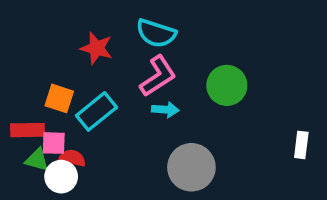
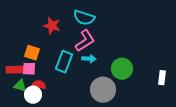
green circle: (227, 85) -> (122, 69), moved
cyan rectangle: (96, 111) -> (64, 62), moved, turned -30
pink square: (54, 143) -> (29, 69), moved

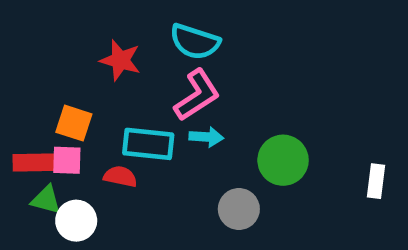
cyan rectangle: (64, 62) -> (148, 144), turned 75
red semicircle: (39, 85) -> (120, 176), moved
gray circle: (103, 90) -> (239, 209), size x0.7

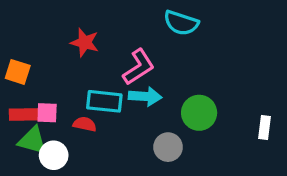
cyan semicircle: (195, 42) -> (181, 23), moved
orange square: (74, 123) -> (18, 72), moved
cyan arrow: (206, 137) -> (145, 96), size x1.4
green triangle: (46, 200) -> (32, 141), size x1.4

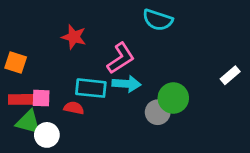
white rectangle: (264, 127) -> (230, 75), moved, turned 42
gray circle: (168, 147) -> (158, 112), moved

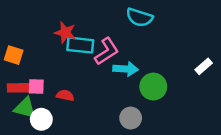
cyan arrow: (126, 84) -> (126, 69), moved
cyan rectangle: (91, 88) -> (80, 45), moved
gray circle: (158, 112) -> (131, 118), moved

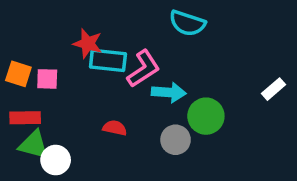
pink square: (36, 87) -> (47, 79), moved
red semicircle: (65, 95) -> (115, 128), moved
gray circle: (131, 118) -> (176, 140), moved

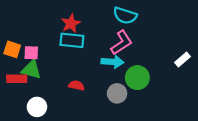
red star: (88, 43) -> (71, 23), moved, turned 30
pink L-shape: (143, 69) -> (122, 43), moved
green triangle: (34, 145) -> (31, 70), moved

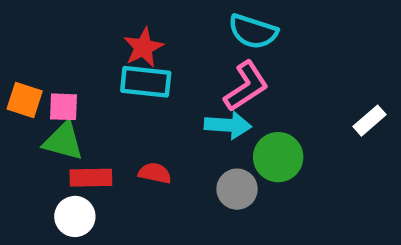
red rectangle: (17, 79) -> (91, 178), moved

